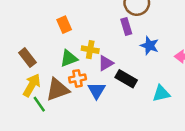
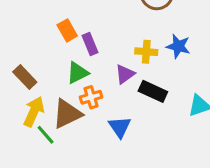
purple rectangle: (126, 26) -> (90, 44), moved
yellow cross: (90, 50) -> (146, 52), moved
blue triangle: (97, 91) -> (120, 127), moved

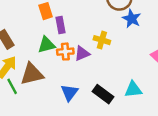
blue star: (178, 46) -> (132, 19), moved
black rectangle: (153, 91) -> (103, 94), moved
orange cross: (91, 97) -> (65, 52), moved

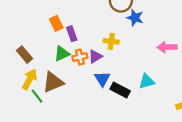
blue triangle: (69, 93) -> (102, 79), moved

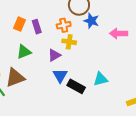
orange rectangle: (56, 23) -> (19, 24), turned 48
purple rectangle: (72, 34) -> (37, 27), moved
pink arrow: (167, 47) -> (119, 33), moved
orange cross: (80, 57) -> (64, 25), moved

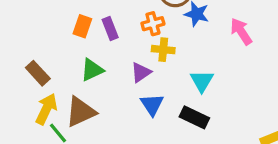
pink arrow: (119, 33) -> (241, 31), turned 60
cyan triangle: (101, 79) -> (202, 81), moved, turned -42
black rectangle: (76, 86) -> (194, 117), moved

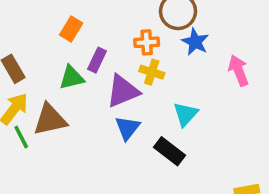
purple rectangle: (110, 28) -> (97, 60), moved, turned 35
purple triangle: (141, 72) -> (123, 91), size x1.5

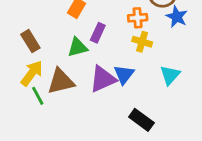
purple triangle: (123, 91) -> (103, 79), moved
blue triangle: (127, 128) -> (124, 74), moved
black rectangle: (169, 151) -> (141, 120), moved

